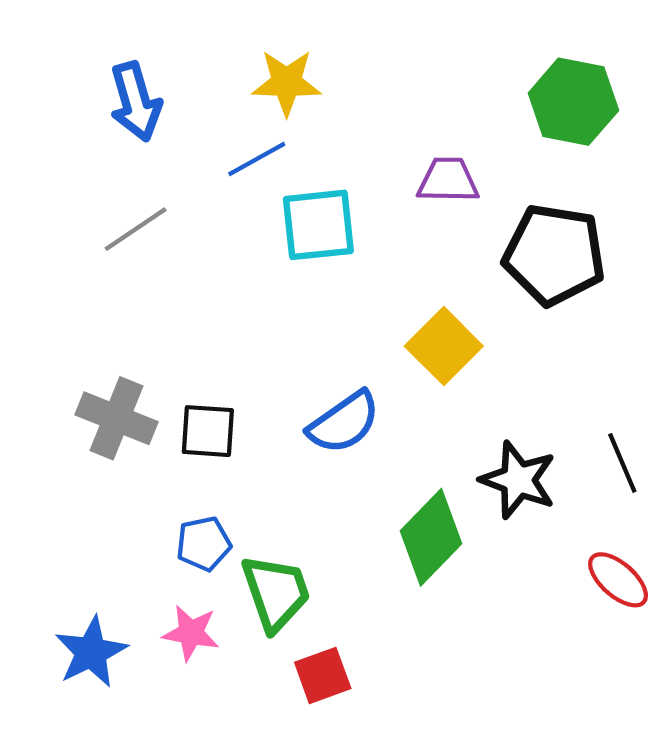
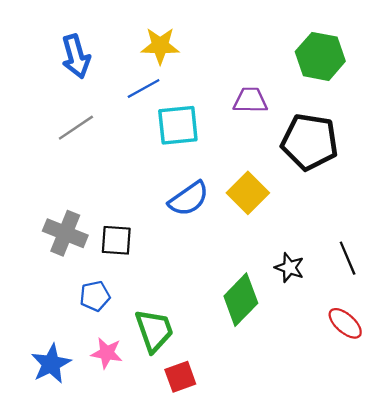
blue semicircle: (344, 423) -> (189, 199), moved
black star: (518, 480) -> (289, 268), size x0.7
blue pentagon: (204, 544) -> (95, 296), moved

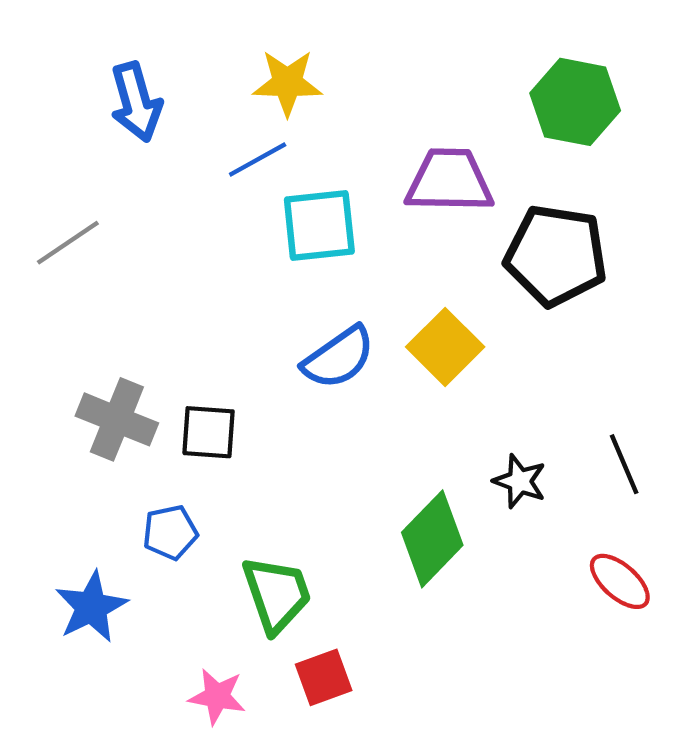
purple trapezoid: (250, 100) -> (449, 181), size x1.4
gray line: (76, 128) -> (68, 243), moved
pink star: (107, 353) -> (217, 696), moved
blue star: (51, 364) -> (91, 607), moved

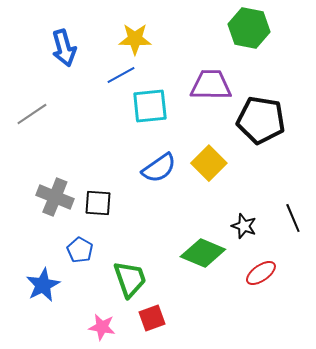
green hexagon: (575, 102) -> (249, 28), moved
blue pentagon: (170, 532) -> (80, 250), turned -30
green diamond: (432, 539) -> (203, 253), turned 69
red ellipse: (620, 581) -> (261, 273), moved, turned -76

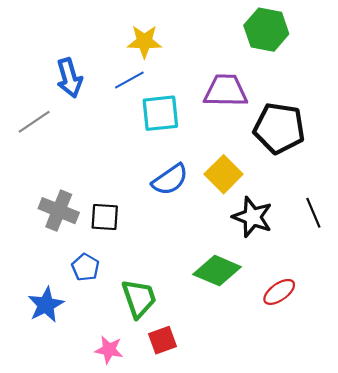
blue arrow: (64, 48) -> (69, 78), moved
black line: (293, 218) -> (313, 213), moved
black star: (244, 226) -> (252, 217), moved, size x1.5

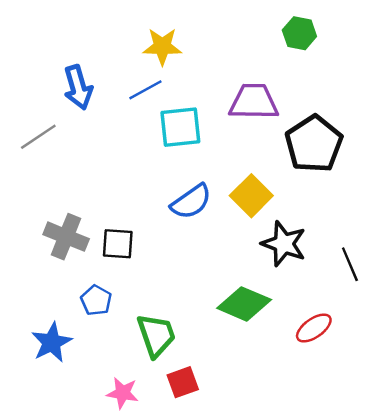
green hexagon: (266, 30) -> (299, 33), size x0.7
black pentagon: (279, 128) -> (314, 144), turned 30
black line: (313, 213) -> (350, 264), moved

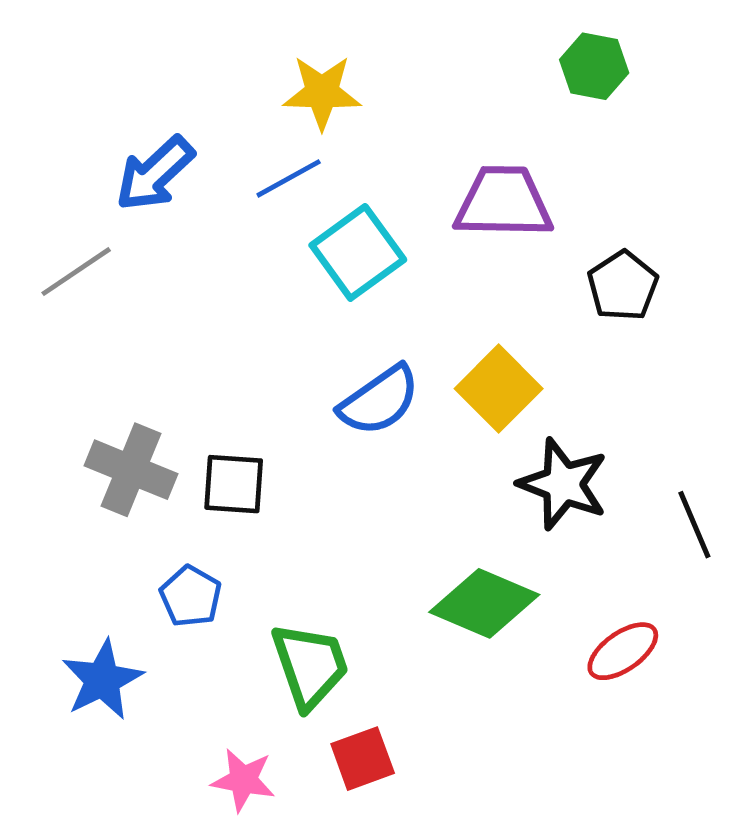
blue arrow: (78, 87) -> (155, 174), turned 63
cyan square: (180, 127) -> (358, 252), turned -30
black pentagon: (314, 144) -> (623, 286), size x0.6

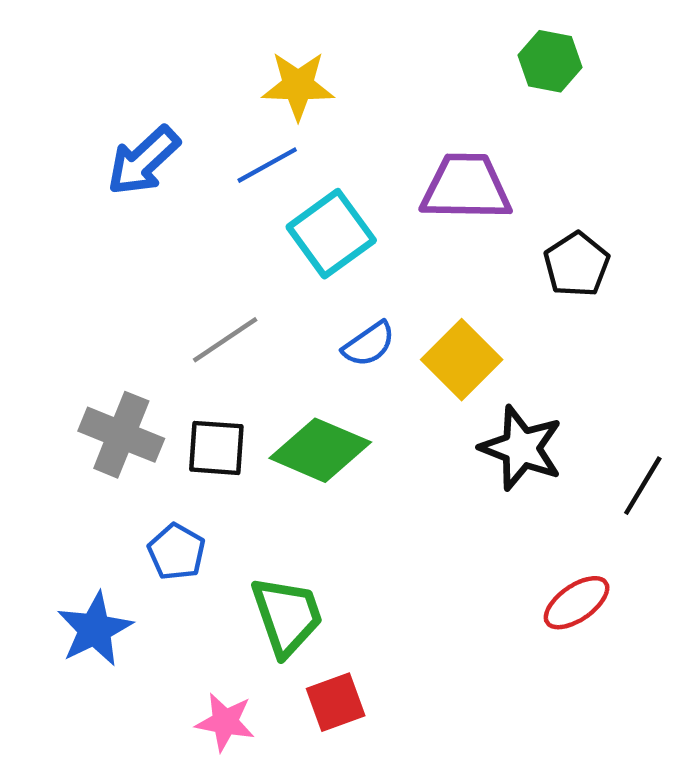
gray line: (76, 272) -> (225, 340), moved
blue semicircle: (379, 400) -> (369, 344), moved, size x0.7
black line: (694, 525) -> (643, 486), turned 54
green diamond: (484, 603) -> (320, 450), moved

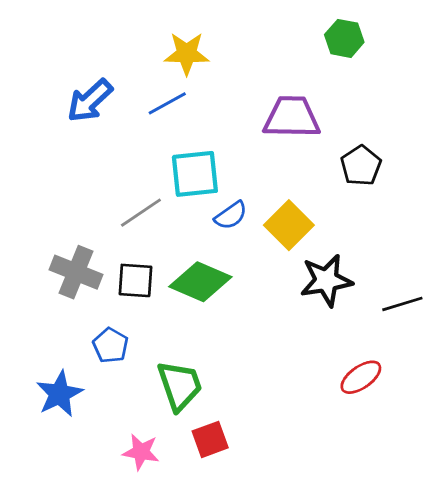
cyan square: (331, 234) -> (195, 174), moved, turned 30
black star: (521, 448) -> (326, 280), turned -30
black line: (643, 486) -> (402, 304), turned 42

